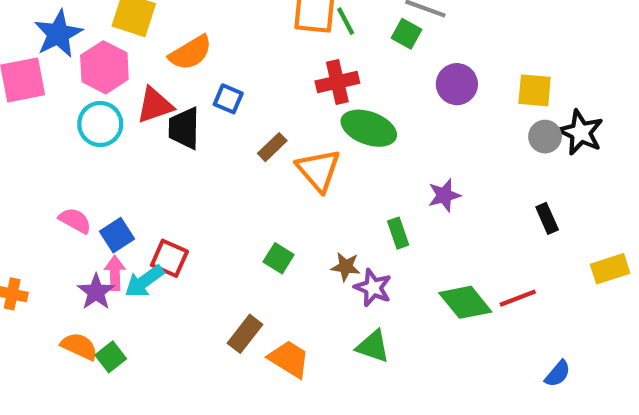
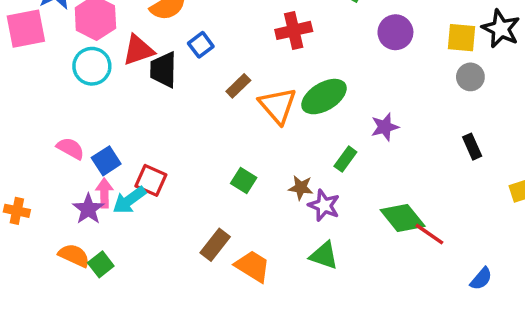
blue square: (228, 99) -> (201, 45), turned 30
green ellipse: (369, 128) -> (324, 97), moved, turned -51
black star: (581, 132) -> (501, 29), moved
green rectangle: (398, 233) -> (345, 159), turned 55
red line: (518, 298) -> (429, 234), moved, turned 56

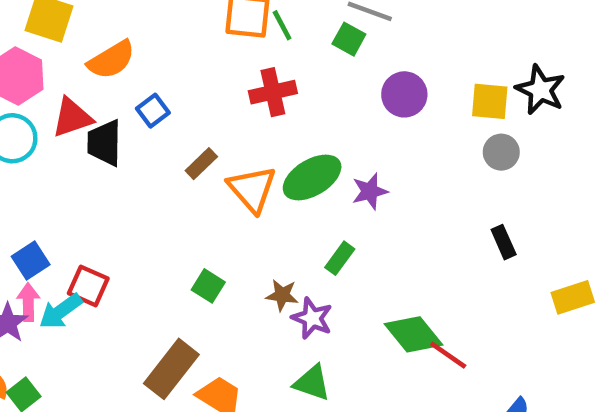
purple star: (385, 127) -> (370, 191), moved
brown rectangle: (215, 245) -> (171, 369), size x1.4

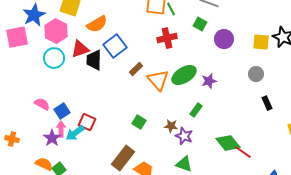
green square: (349, 39) -> (200, 24), moved
blue square: (153, 111) -> (115, 46), size x1.6
gray circle: (501, 152) -> (256, 74), moved

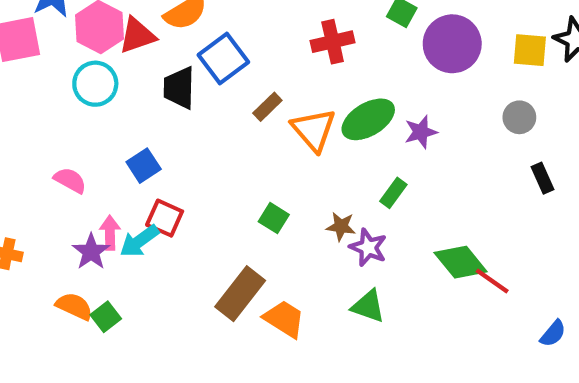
purple circle: (224, 39) -> (452, 44), size x1.4
red triangle: (80, 49) -> (137, 35), moved
blue square: (62, 111) -> (144, 166), moved

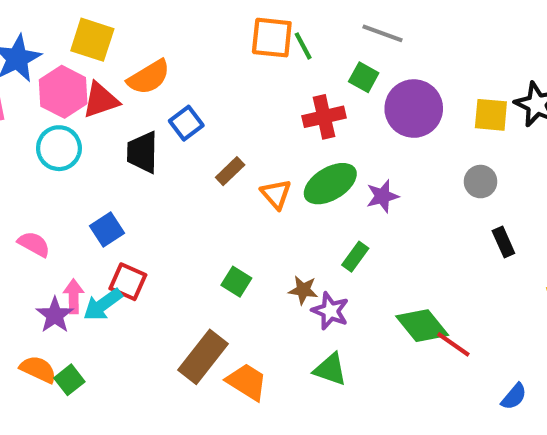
red cross: (333, 42) -> (324, 117), moved
blue square: (223, 58) -> (186, 123), size x0.7
orange triangle: (314, 130) -> (276, 194), size x0.7

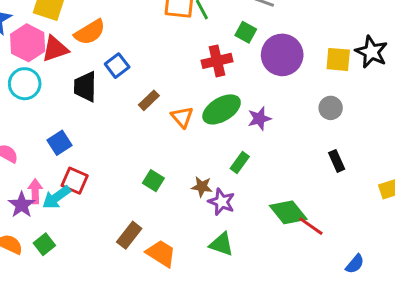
black rectangle: (503, 242) -> (337, 161), moved
brown rectangle: (203, 357) -> (129, 235), size x0.7
green square: (69, 380) -> (44, 244), moved

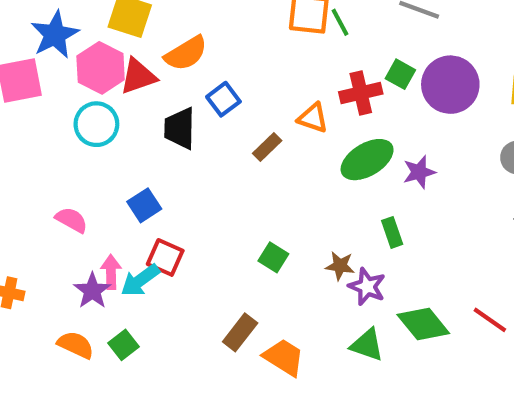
green square: (246, 32) -> (400, 74), moved
orange triangle: (182, 117) -> (313, 118), moved, turned -30
green rectangle: (240, 162) -> (392, 232), turned -55
green diamond: (288, 212) -> (423, 324), moved

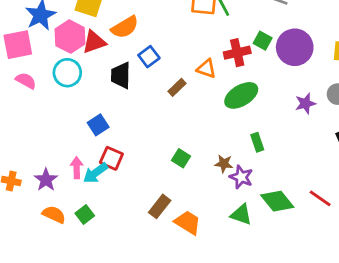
purple star: (419, 172) -> (305, 103), moved
pink semicircle: (71, 220) -> (26, 81), moved
purple star: (92, 291) -> (46, 180), moved

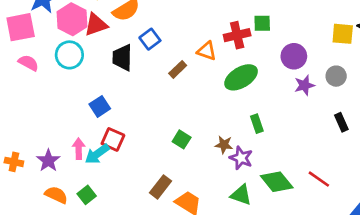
green square: (263, 41) -> (262, 23), turned -30
purple circle: (295, 47) -> (294, 56), moved, size x0.7

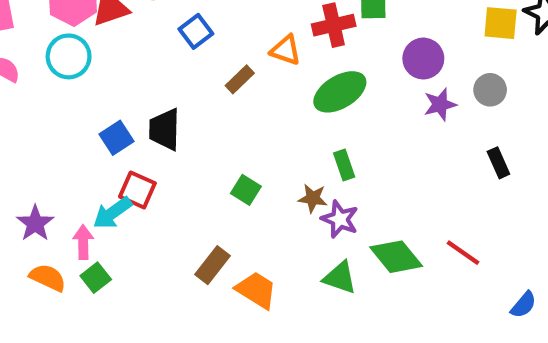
black trapezoid: (122, 58) -> (165, 129), moved
green rectangle: (257, 124) -> (344, 165), moved
pink arrow: (79, 149) -> (83, 242), moved

